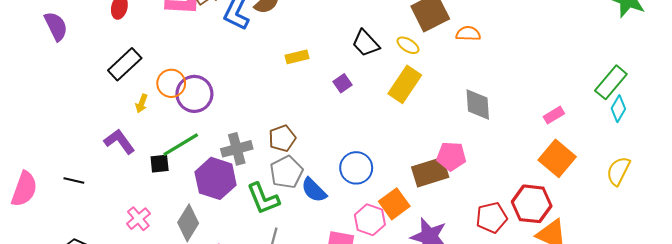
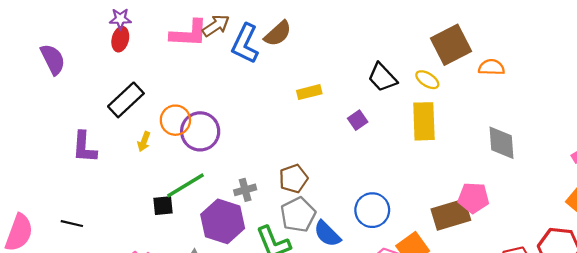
yellow rectangle: (405, 84) -> (424, 121), turned -36
purple L-shape: (119, 141) -> (84, 147), moved, turned -140
gray cross: (237, 149) -> (245, 190), size x0.7

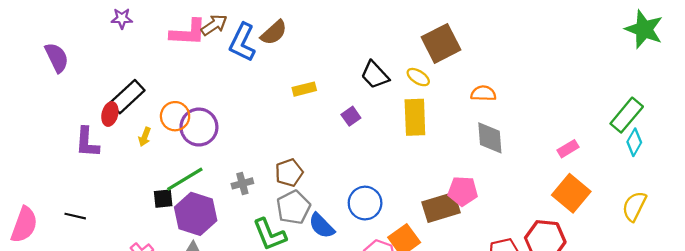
red ellipse: (120, 39) -> (110, 114), moved
orange semicircle: (491, 67) -> (483, 93), moved
purple hexagon: (223, 221) -> (196, 214), moved

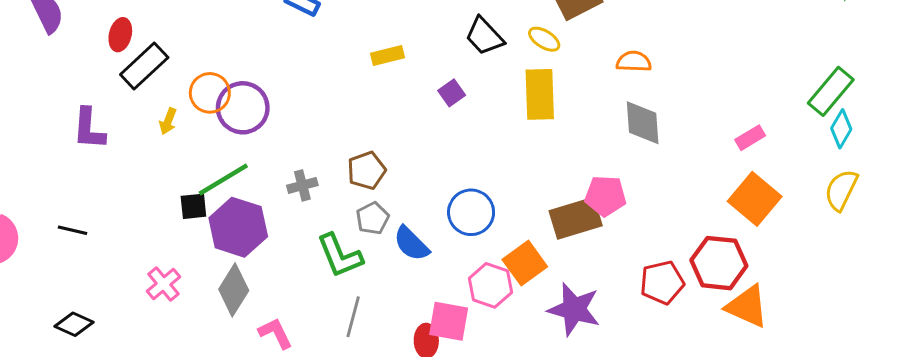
red ellipse: (110, 114) -> (120, 35), moved
yellow semicircle: (634, 206) -> (841, 190), moved
gray pentagon: (293, 207) -> (373, 218), size x0.7

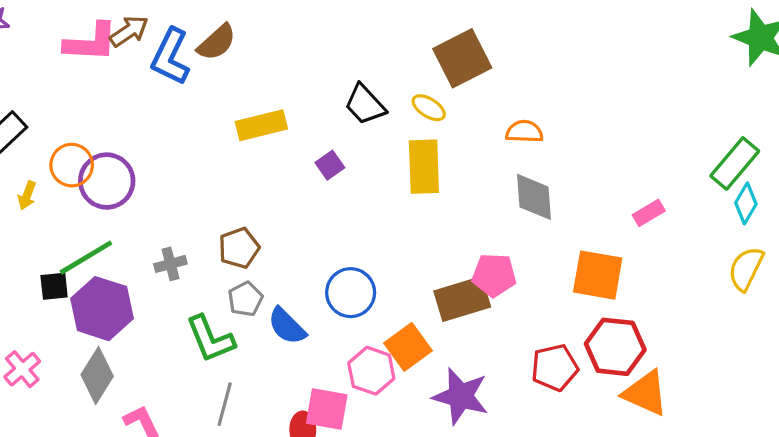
yellow rectangle: (387, 56) -> (261, 125), size x1.4
orange square: (755, 199) -> (598, 275), moved, turned -30

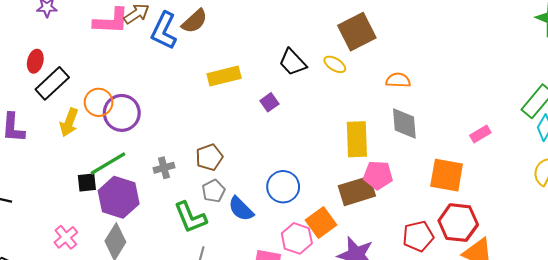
yellow rectangle: (424, 167) -> (357, 139), moved
yellow arrow: (27, 195) -> (69, 122), size x1.5

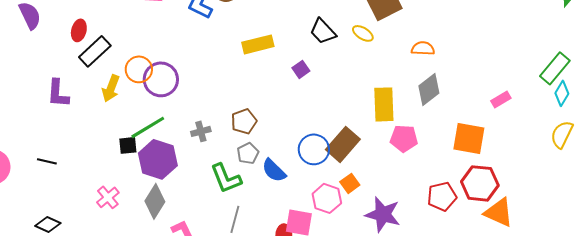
gray diamond: (404, 123) -> (429, 89), turned 56
brown rectangle: (357, 191) -> (343, 144), moved, turned -32
orange square: (321, 223) -> (350, 183), size x0.7

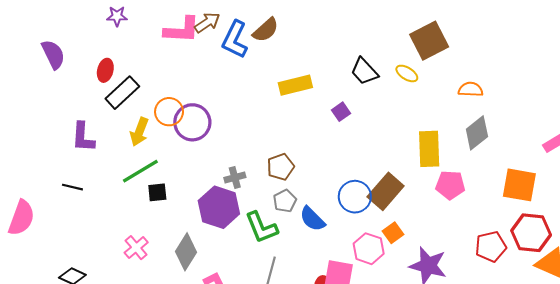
green line: (148, 127) -> (140, 171), moved
purple hexagon: (158, 159) -> (219, 207), moved
black line: (47, 161) -> (72, 187), moved

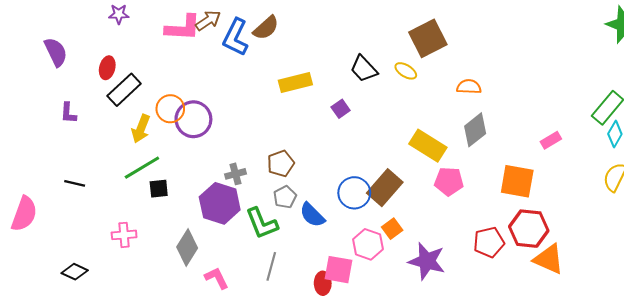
purple L-shape: (83, 137) -> (68, 113), moved, size x0.7
yellow rectangle: (429, 149) -> (428, 146), turned -56
pink cross: (136, 248) -> (124, 235), moved, turned 35

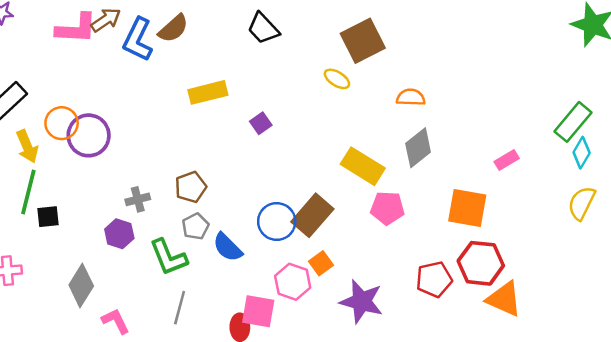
black trapezoid: (364, 69) -> (263, 28), moved
yellow arrow: (141, 129) -> (27, 147), turned -44
green line: (142, 168) -> (28, 192), turned -45
purple hexagon: (220, 203) -> (119, 234), size x0.6

